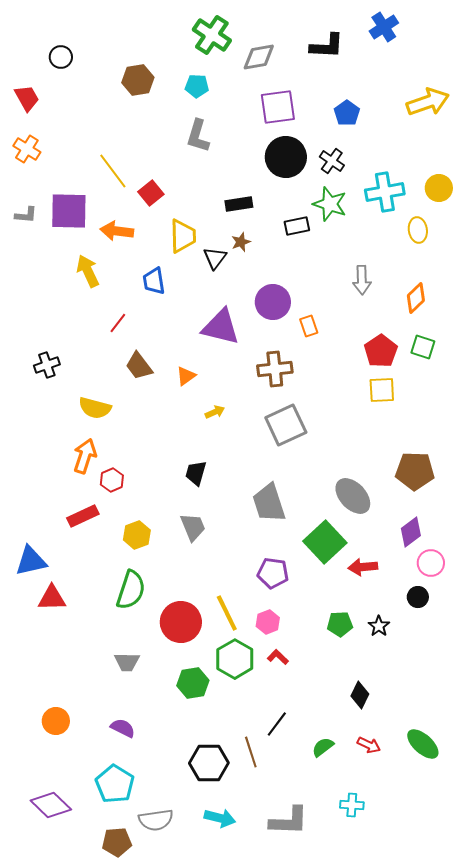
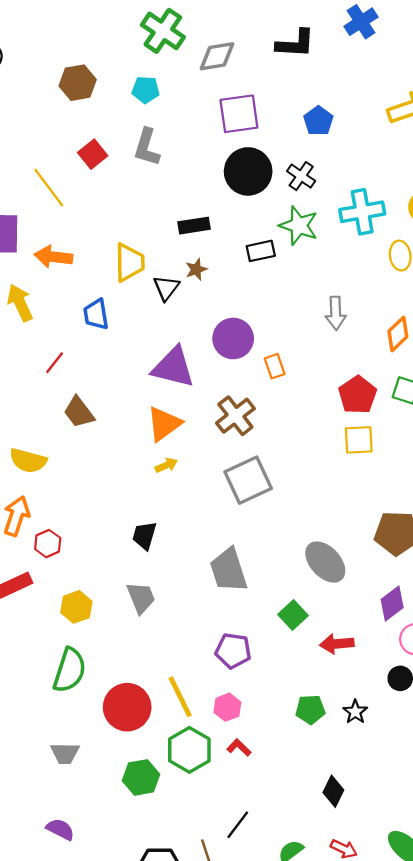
red square: (151, 193) -> (93, 154), moved
brown cross: (275, 369) -> (235, 416), turned -32
orange triangle: (186, 376) -> (164, 424), moved, size x1.6
green square: (325, 542) -> (293, 615), size x0.6

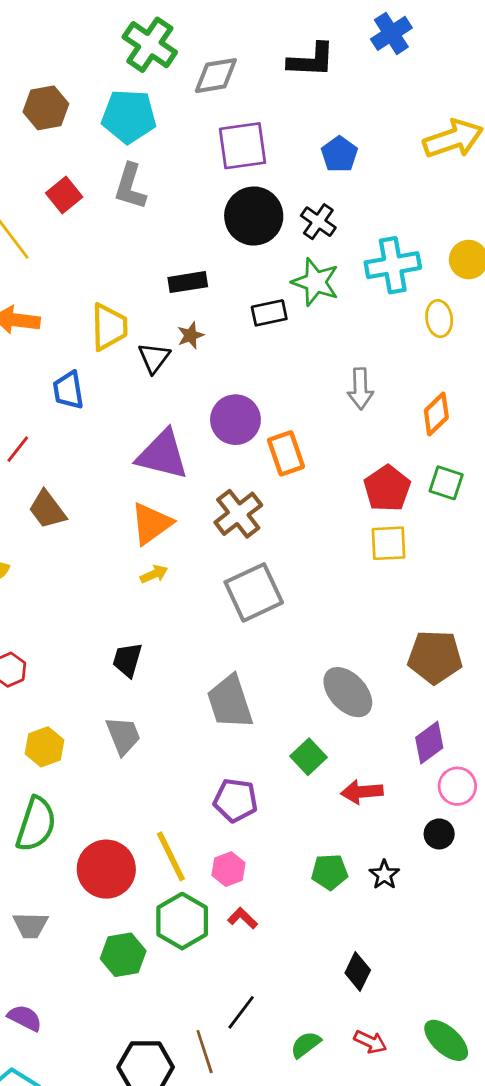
cyan pentagon: (146, 90) -> (129, 116), size x1.6
orange rectangle: (275, 366) -> (286, 453), size x1.4

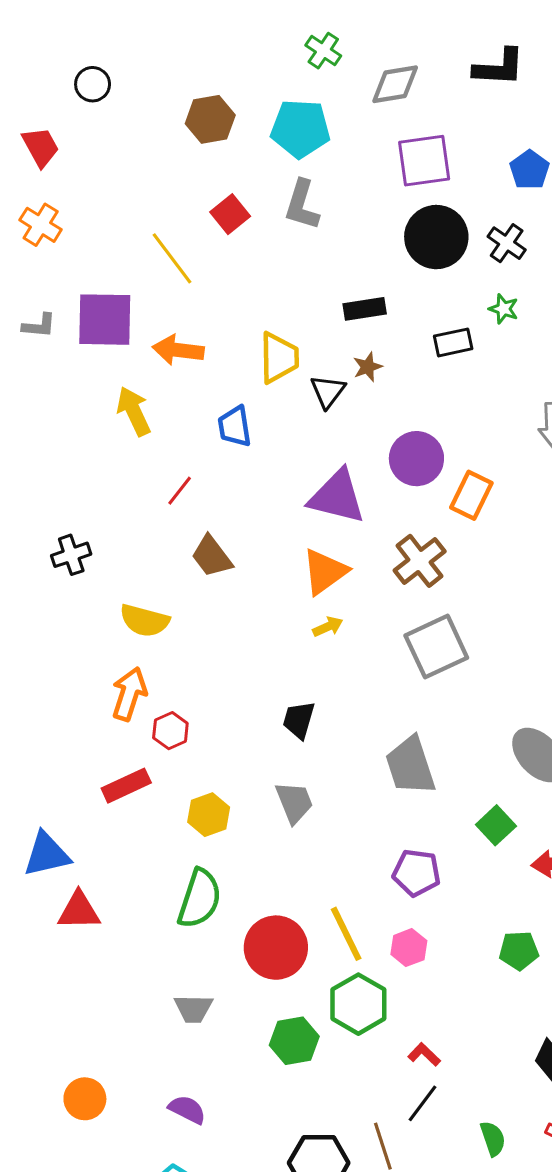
green cross: (150, 45) -> (323, 51), size x0.6
green star: (316, 282) -> (504, 309), size x0.6
orange rectangle: (286, 453) -> (471, 495), turned 45
red L-shape: (242, 918) -> (424, 1055), moved
green semicircle: (306, 1045) -> (493, 1139), turned 108

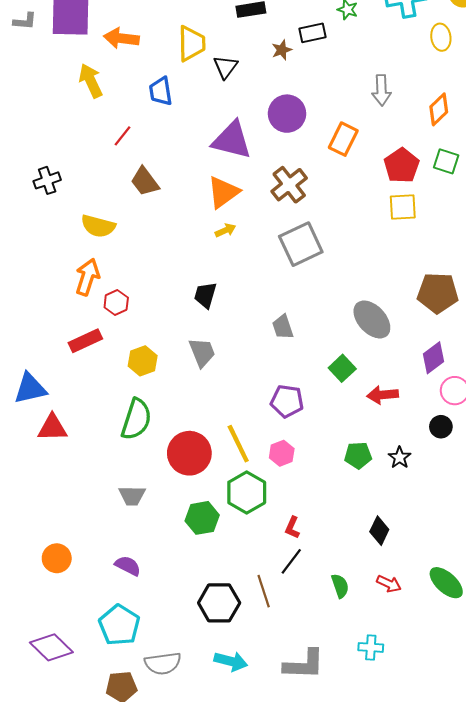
brown star: (368, 367) -> (282, 50), moved
orange rectangle: (471, 495) -> (343, 139), moved
gray trapezoid: (410, 766) -> (283, 327), size x0.6
red L-shape: (424, 1055) -> (292, 527), turned -110

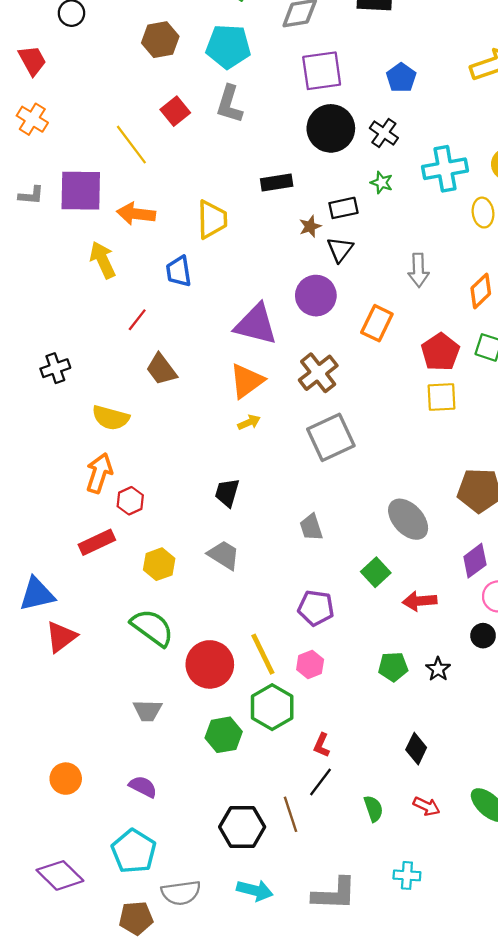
black triangle: (225, 67) -> (340, 249), moved
gray trapezoid: (202, 352) -> (224, 555), turned -36
green semicircle: (136, 419) -> (152, 628), turned -72
red triangle: (52, 428) -> (61, 637), turned -36

